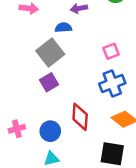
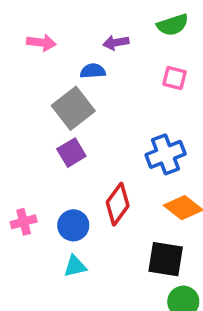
pink square: (111, 51) -> (174, 78), moved, turned 35
red diamond: (80, 117) -> (118, 204), turned 32

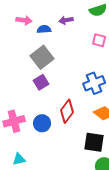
blue semicircle: (93, 71) -> (44, 29), moved
pink cross: (24, 222) -> (14, 121), size x1.5
cyan triangle: (75, 266) -> (19, 159), moved

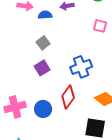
gray square: (42, 57) -> (43, 43), size x0.6
blue cross: (94, 83) -> (81, 67), moved

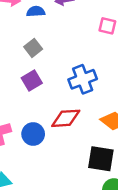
red diamond: (68, 97) -> (66, 118), turned 50

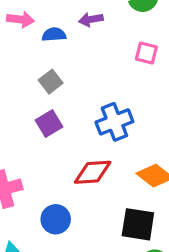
blue circle: (33, 134) -> (56, 219), moved

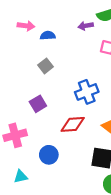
purple arrow: (91, 19) -> (86, 26), moved
purple square: (49, 124) -> (38, 104), moved

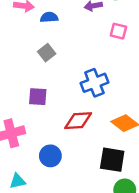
purple square: (38, 104) -> (38, 97), turned 35

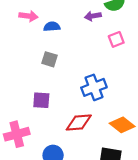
pink square: (118, 31) -> (116, 39), turned -35
gray square: (47, 53) -> (50, 59), turned -35

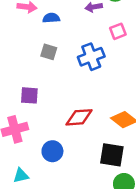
blue cross: (94, 87) -> (91, 57), moved
purple square: (41, 100) -> (29, 95), moved

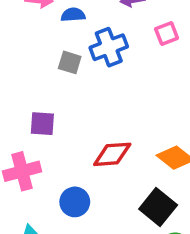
blue cross: (91, 57) -> (109, 47), moved
black square: (112, 155) -> (158, 207), turned 30

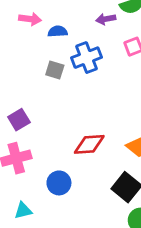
purple square: (42, 124) -> (19, 120), moved, turned -35

